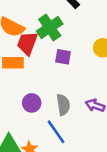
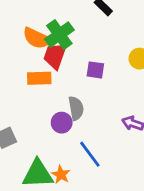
green cross: (50, 27) -> (59, 35), moved
gray semicircle: (63, 105) -> (76, 108), moved

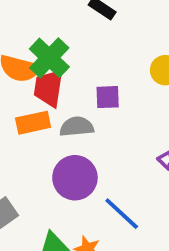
gray semicircle: (76, 108) -> (77, 127), moved, turned -75
purple circle: (62, 123) -> (75, 178), size x1.5

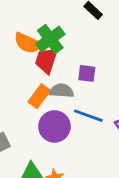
orange rectangle: (33, 123) -> (39, 96), moved, turned -50
blue line: (122, 214) -> (88, 116), moved, turned -32

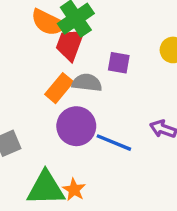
blue line: (88, 116) -> (114, 143), moved

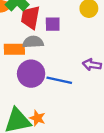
red trapezoid: (70, 44) -> (30, 17), moved
orange rectangle: (59, 88) -> (14, 49), turned 60

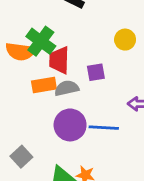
purple square: (53, 24) -> (96, 72), moved
orange rectangle: (14, 49) -> (44, 85), moved

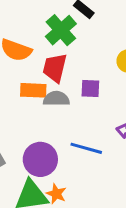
green cross: (41, 41) -> (61, 30), moved
purple circle: (70, 125) -> (40, 159), moved

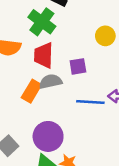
orange rectangle: (33, 90) -> (31, 91), moved, turned -50
blue line: (86, 148) -> (90, 102), moved

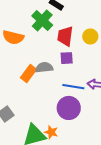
red trapezoid: (44, 55) -> (65, 36), moved
purple circle: (48, 136) -> (69, 108), moved

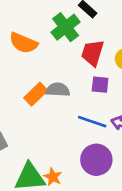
purple square: (67, 58) -> (100, 85), moved
purple circle: (69, 108) -> (96, 160), moved

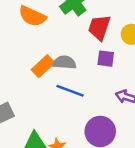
blue line: (92, 122) -> (70, 91), moved

